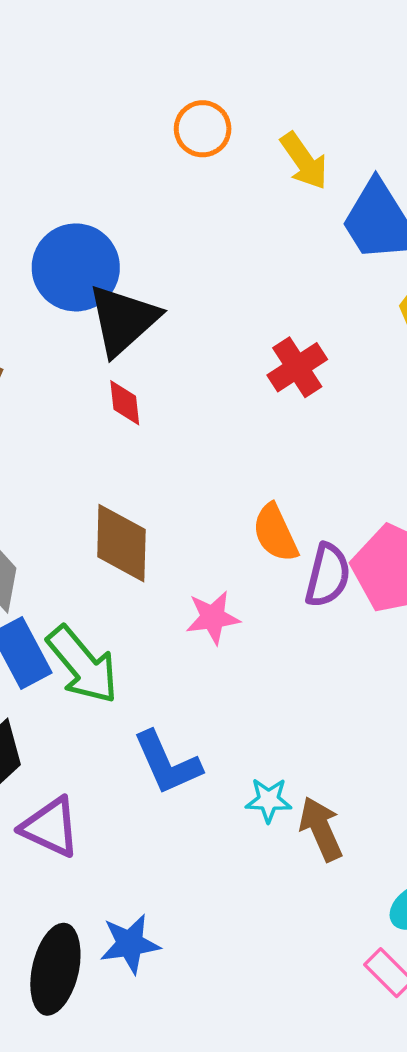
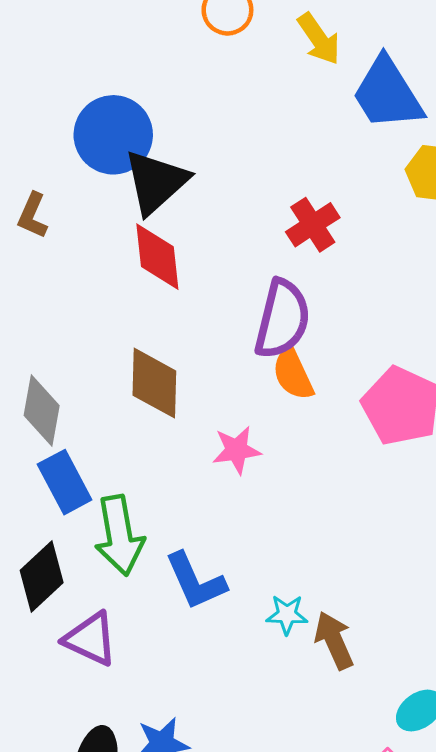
red diamond: (125, 403) -> (157, 257), size x1.6
purple semicircle: (328, 575) -> (282, 319), moved, size x1.4
green arrow: (83, 665) -> (119, 535), moved, turned 30

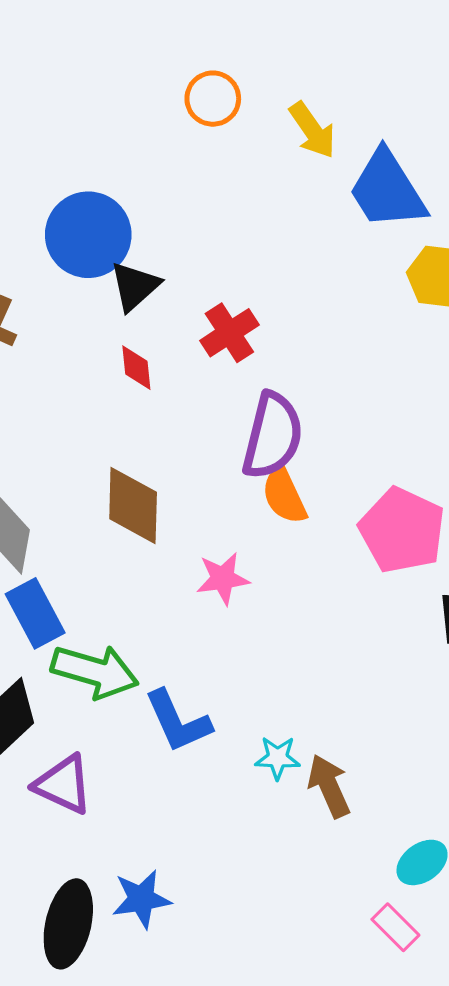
black triangle: (156, 182) -> (135, 286), size x0.7
red cross: (313, 225) -> (229, 333), moved
red diamond: (157, 257) -> (136, 368), size x0.6
green arrow: (119, 535) -> (95, 672), turned -64

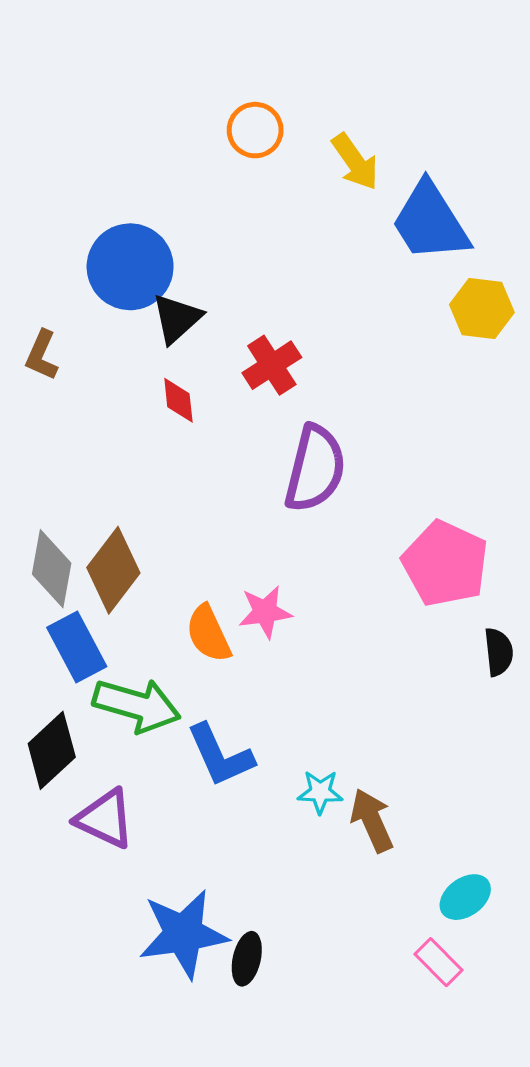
orange semicircle: (284, 495) -> (208, 634), moved
brown diamond: (133, 505) -> (113, 570), moved, turned 36
blue star: (141, 899) -> (183, 934), size x1.5
black ellipse: (68, 924) -> (247, 959), moved, size x0.6

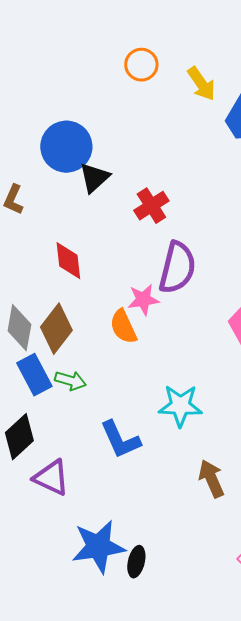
red diamond: (178, 400) -> (68, 261), moved, size x1.4
pink star: (265, 612) -> (143, 300), moved
orange semicircle: (208, 634) -> (123, 327), moved
green arrow: (137, 705) -> (70, 381), moved, size x0.6
cyan star: (320, 792) -> (180, 406), moved, size x1.6

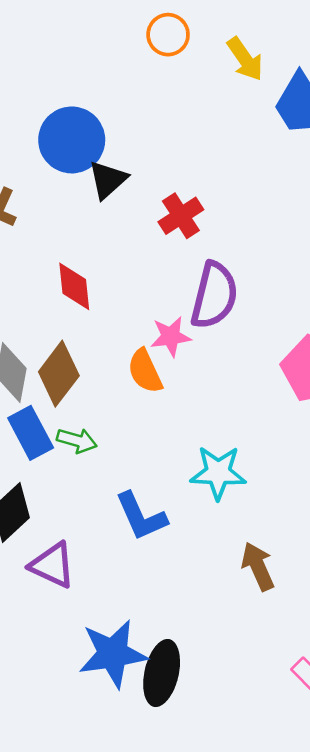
black ellipse: (136, 562) -> (162, 673), size x1.6

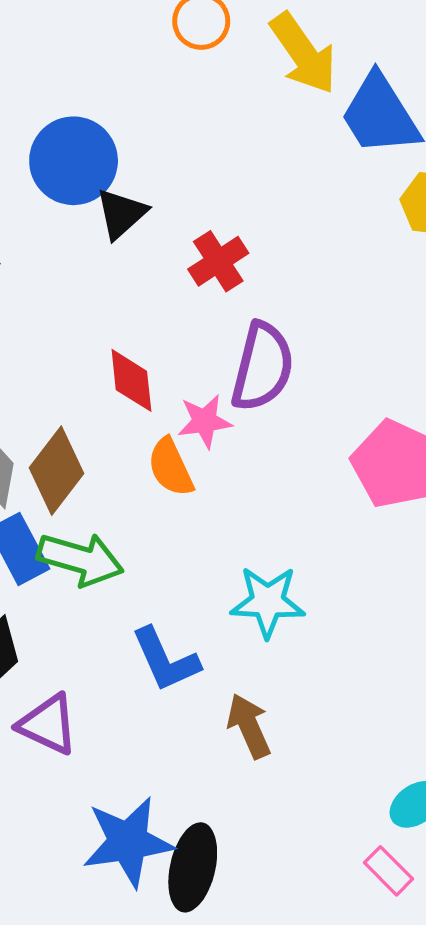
yellow arrow: (245, 59) -> (303, 53), size x1.4
red diamond: (74, 286) -> (131, 380), moved
green arrow: (77, 441) -> (80, 559), size x1.6
brown arrow: (258, 566) -> (249, 726), moved

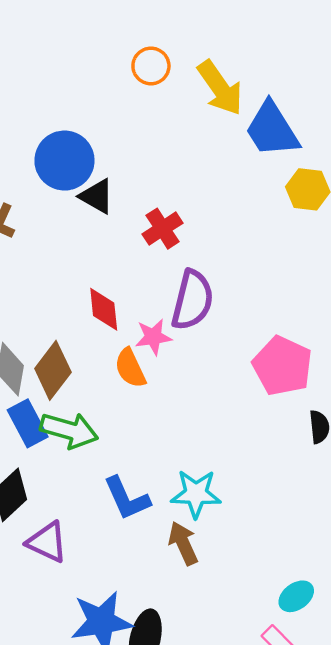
black triangle: (121, 214) -> (97, 196), turned -48
cyan star: (268, 602) -> (196, 494), moved

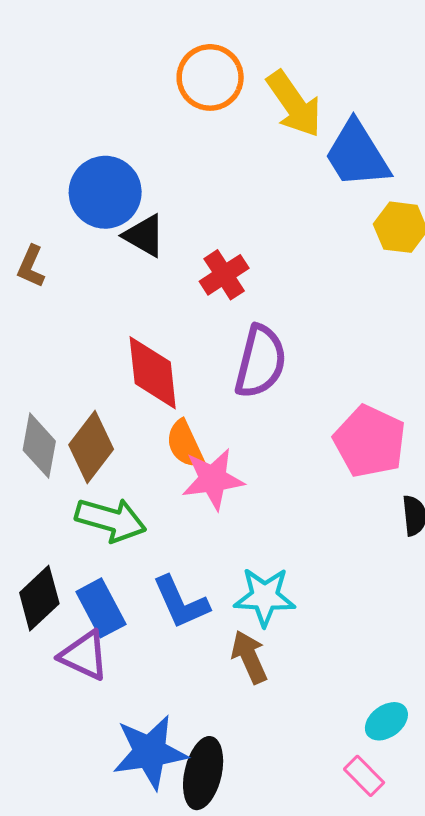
orange circle: (151, 66) -> (210, 77), size x1.4
red diamond: (104, 309) -> (153, 373), size x1.4
pink star: (153, 337) -> (213, 479), moved, size x1.4
blue rectangle: (28, 423) -> (101, 608), moved

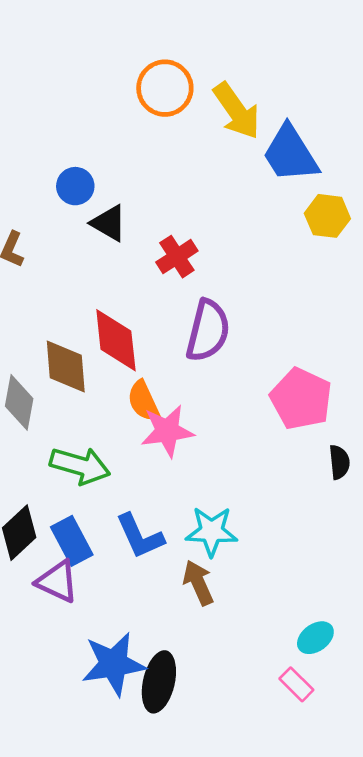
blue circle: (105, 192) -> (75, 186), size x0.6
brown diamond: (91, 447) -> (66, 366), moved, turned -42

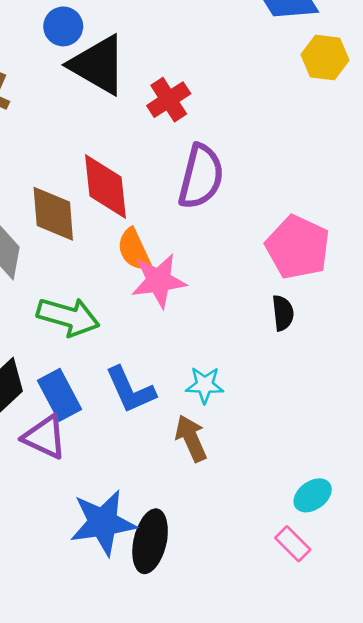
black triangle: (109, 223) -> (98, 65), size x1.6
black semicircle: (339, 462) -> (283, 313), moved
cyan star: (211, 531) -> (205, 385), size x0.7

